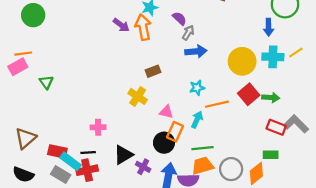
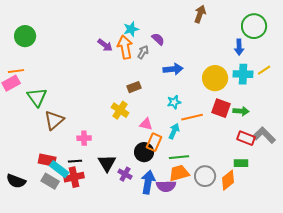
gray arrow: (188, 33) -> (143, 52), moved
green triangle: (46, 82) -> (37, 97), size x1.5
red square: (249, 94) -> (221, 108), turned -30
brown triangle: (25, 138) -> (54, 120), moved
black triangle: (123, 155) -> (107, 163), turned -30

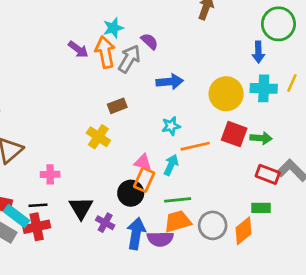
gray arrow: (143, 52) -> (129, 59), size x1.5
yellow line: (264, 70) -> (292, 83), turned -32
pink triangle: (146, 124) -> (143, 162), moved

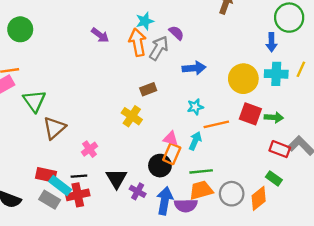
purple arrow: (78, 49) -> (100, 35), moved
pink cross: (50, 174) -> (90, 149), turned -35
green rectangle: (261, 208) -> (274, 178), turned 35

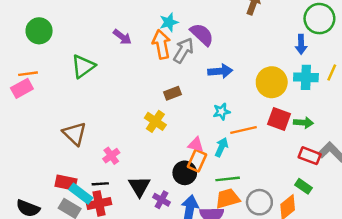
purple semicircle: (176, 33) -> (202, 34), size x1.5
green triangle: (34, 101) -> (83, 66), moved, turned 30
brown triangle: (54, 128) -> (75, 134), turned -35

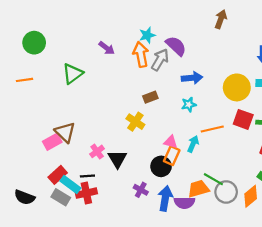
pink rectangle: (22, 88) -> (52, 142), moved
cyan star: (221, 112) -> (189, 105), moved
green line: (228, 179) -> (213, 179), moved, turned 36
red rectangle: (66, 183) -> (58, 175), turned -54
black triangle: (139, 186) -> (117, 159), moved

